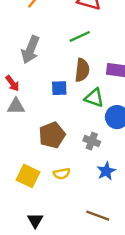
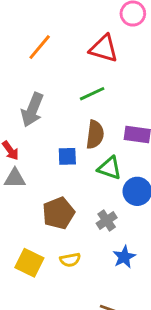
gray cross: (92, 141) -> (107, 221), turned 35

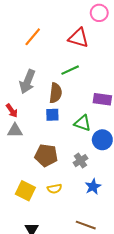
brown semicircle: (95, 135) -> (56, 93), moved
brown pentagon: (59, 213) -> (46, 155), turned 30

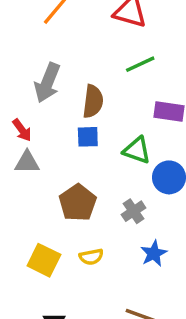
green line: (70, 70) -> (140, 64), moved
brown pentagon: (46, 155) -> (78, 203), turned 30

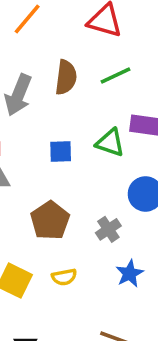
brown semicircle: (93, 101) -> (66, 77), moved
green triangle: (137, 150) -> (110, 143), moved

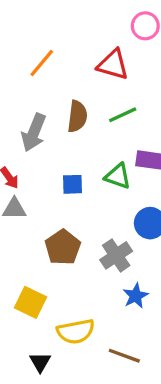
gray cross: (108, 229) -> (116, 255), size x1.4
yellow semicircle: (64, 277) -> (76, 331), moved, size x1.6

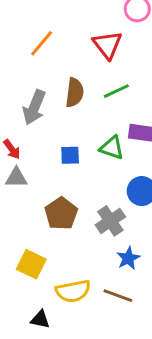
red triangle: (113, 65) -> (107, 45), turned 36
brown line: (124, 356) -> (118, 296), moved
black triangle: (40, 362) -> (40, 319), turned -48

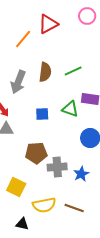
red triangle: (107, 45) -> (48, 24), moved, turned 40
brown pentagon: (61, 213) -> (36, 153), turned 30
gray cross: (110, 221) -> (57, 167), moved, turned 30
blue star: (128, 258) -> (81, 174), moved

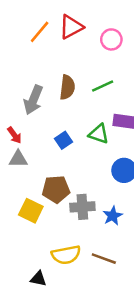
pink circle: (87, 16) -> (111, 39), moved
orange line: (23, 39) -> (40, 32), moved
blue square: (42, 114) -> (64, 140), turned -32
yellow square: (16, 187) -> (31, 211), moved

